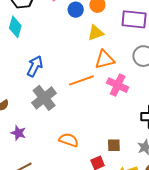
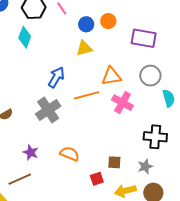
yellow triangle: (96, 33) -> (84, 48), moved
blue arrow: (35, 66) -> (56, 77), moved
purple star: (18, 133) -> (31, 152), moved

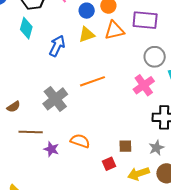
orange triangle: (111, 76) -> (114, 30), moved
blue arrow: (56, 77) -> (57, 46), moved
pink cross: (122, 103) -> (144, 85), moved, turned 30
purple star: (31, 152) -> (51, 149), moved
brown line: (20, 179) -> (31, 132), moved, turned 30

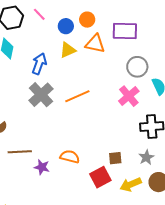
orange triangle: (114, 30) -> (95, 44), turned 30
gray cross: (55, 99) -> (41, 95), moved
red square: (109, 164) -> (100, 177), size x1.5

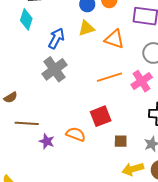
orange triangle: (95, 44) -> (114, 39), moved
orange line: (77, 96) -> (110, 77), moved
red square: (100, 177) -> (101, 116), moved

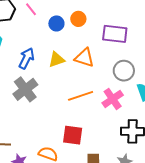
yellow triangle: (86, 28) -> (56, 60), moved
red square: (101, 116) -> (73, 135), turned 30

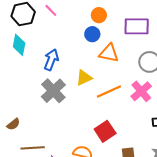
blue circle: (56, 23) -> (92, 34), moved
yellow triangle: (56, 60) -> (84, 78), moved
red square: (73, 135) -> (105, 131), turned -35

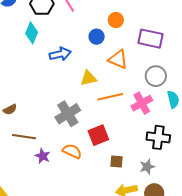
blue circle: (92, 34) -> (97, 37), moved
blue arrow: (51, 60) -> (60, 54), turned 45
gray cross: (53, 91) -> (68, 114), moved

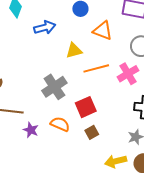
brown square: (116, 161) -> (92, 132), moved, turned -32

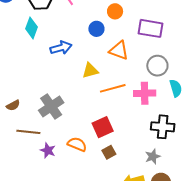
pink cross: (128, 74) -> (145, 93), turned 30
gray cross: (54, 87) -> (51, 106), moved

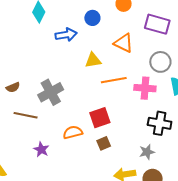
blue circle: (96, 29) -> (92, 18), moved
orange semicircle: (77, 144) -> (73, 132), turned -42
purple star: (48, 150) -> (41, 150), moved

